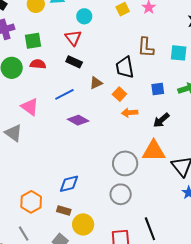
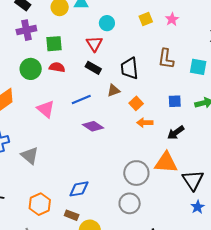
black trapezoid: (125, 67) -> (129, 68), moved
gray triangle: (13, 133) -> (30, 156), moved

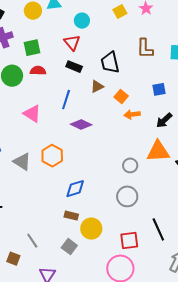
blue line: (81, 100) -> (66, 100), turned -42
gray circle: (136, 173) -> (130, 165), size x0.6
orange hexagon: (40, 204) -> (52, 156), moved

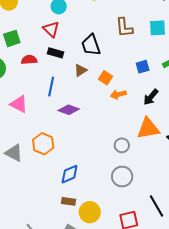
red semicircle: (38, 71) -> (29, 60), moved

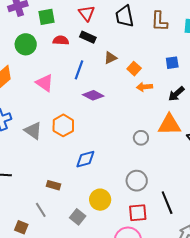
black trapezoid: (91, 45) -> (125, 16), moved
gray circle: (122, 177) -> (137, 181), moved
brown rectangle: (68, 201) -> (54, 185), moved

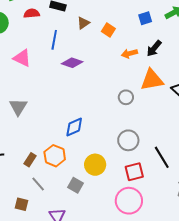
orange arrow: (144, 87) -> (129, 53), moved
orange hexagon: (63, 125) -> (55, 156), moved
gray triangle: (33, 131) -> (18, 107), turned 36
brown rectangle: (54, 185) -> (30, 160), moved, turned -64

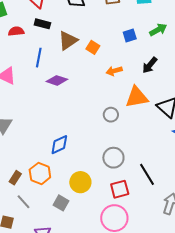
brown triangle: (83, 23) -> (68, 41), size x1.5
black arrow: (154, 48) -> (150, 65), moved

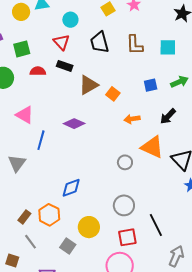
blue line: (39, 58) -> (41, 140), moved
orange triangle: (137, 97) -> (152, 147), turned 30

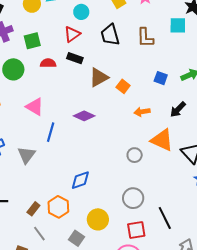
red triangle: (61, 42) -> (72, 34), turned 36
cyan square: (168, 47) -> (178, 25), moved
blue square: (151, 85) -> (161, 78), turned 32

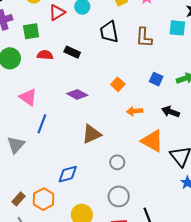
red triangle: (72, 34) -> (57, 12), moved
brown triangle: (99, 77) -> (91, 134), moved
black arrow: (178, 109) -> (171, 112), turned 60
purple diamond: (84, 116) -> (77, 94), moved
gray circle: (135, 155) -> (117, 162), moved

